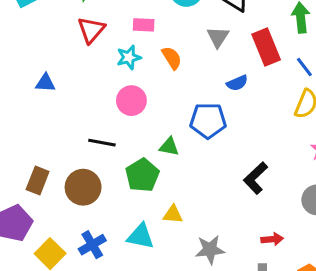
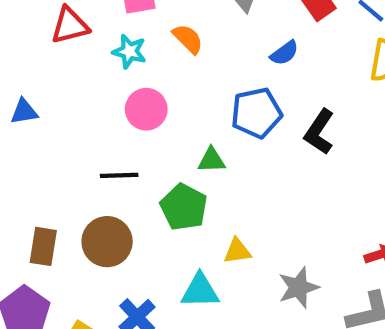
red triangle: (91, 30) -> (70, 26), turned 48
cyan star: (129, 57) -> (129, 51), turned -30
black L-shape: (256, 178) -> (319, 132), moved

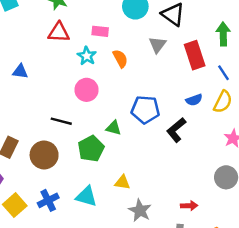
blue semicircle: (284, 53) -> (194, 100), moved
yellow triangle: (237, 251) -> (122, 182), moved
gray star: (298, 287) -> (140, 210), turned 30

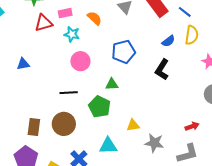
pink rectangle: (100, 31) -> (65, 13), moved
orange semicircle: (120, 59) -> (94, 18), moved
blue pentagon: (145, 110) -> (124, 52), moved

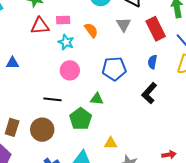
blue semicircle: (168, 41) -> (152, 62), moved, turned 128

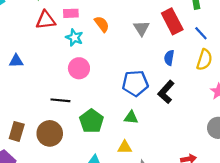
gray triangle: (124, 24) -> (141, 28), moved
blue pentagon: (114, 69) -> (135, 83), moved
green triangle: (97, 99) -> (131, 117), moved

